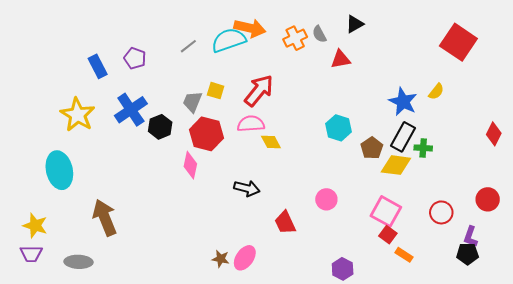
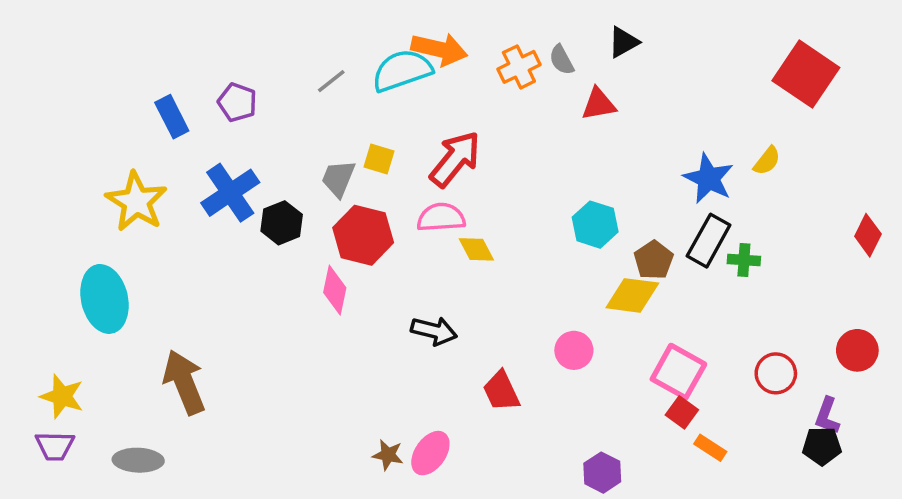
yellow diamond: (396, 165) -> (632, 295), moved

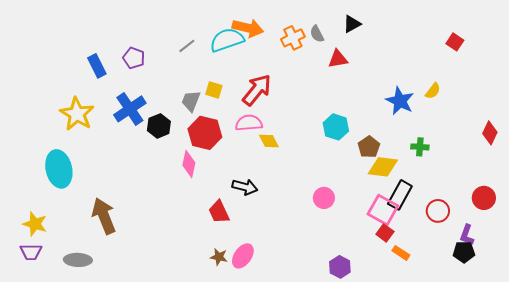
red square: (806, 74) -> (455, 42), size x0.5
black rectangle: (709, 241) -> (400, 195), moved
yellow diamond: (632, 295) -> (383, 167), moved
red trapezoid: (501, 391) -> (219, 212), moved

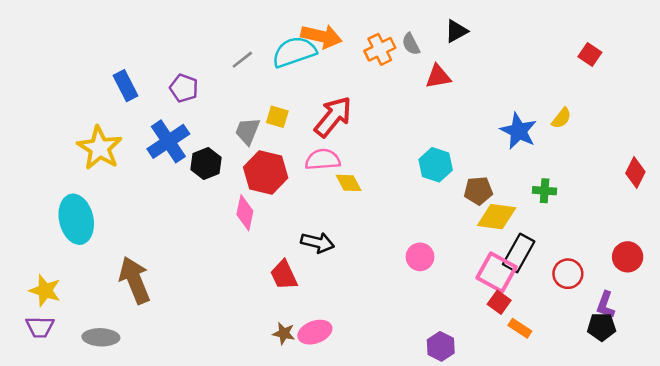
purple pentagon: (134, 58) -> (184, 88), moved
brown pentagon: (369, 147) -> (478, 191), turned 30
pink ellipse: (243, 256) -> (315, 332), turned 35

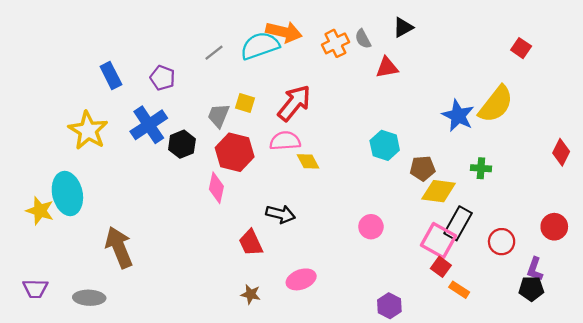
yellow semicircle: (561, 118) -> (496, 104), size x2.0
yellow star: (45, 291) -> (40, 211), moved
pink ellipse: (315, 332) -> (301, 279), moved

